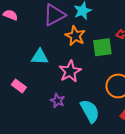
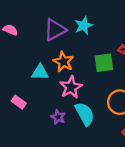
orange star: (75, 36) -> (63, 62), moved
cyan semicircle: (90, 111) -> (85, 114), moved

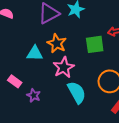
purple star: (58, 117) -> (34, 95), moved

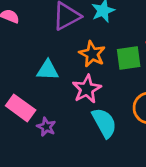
orange star: (57, 43) -> (92, 54), moved
pink rectangle: (15, 81) -> (21, 108), size x1.5

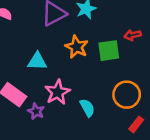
pink star: (87, 89) -> (57, 92), moved
cyan semicircle: (104, 123) -> (87, 108), size x0.7

